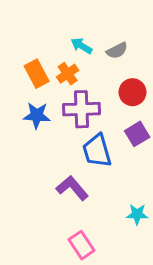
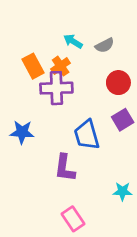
purple cross: (82, 109) -> (56, 88), moved
blue star: (37, 115) -> (22, 132), moved
purple L-shape: (72, 188) -> (65, 168), turned -132

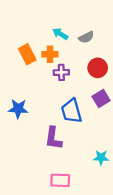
orange cross: (61, 66) -> (50, 54), turned 35
purple cross: (56, 88) -> (61, 72), moved, size x0.6
pink rectangle: (73, 219) -> (60, 180), turned -54

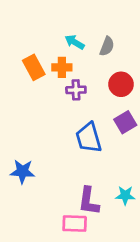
gray semicircle: (86, 37) -> (107, 46), turned -42
blue star: (18, 109) -> (22, 172), moved
purple L-shape: (53, 138) -> (89, 201), moved

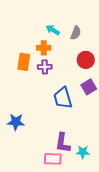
orange rectangle: (34, 67) -> (24, 62), moved, turned 36
purple cross: (76, 90) -> (45, 67), moved
cyan star: (125, 195) -> (83, 152), moved

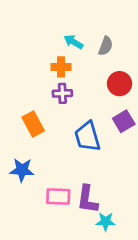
orange rectangle: (24, 62) -> (33, 124), moved, turned -36
cyan star: (83, 152) -> (106, 222), moved
pink rectangle: (53, 159) -> (58, 197), moved

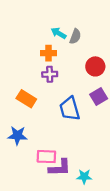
gray semicircle: (106, 46) -> (75, 36), moved
orange rectangle: (33, 124) -> (26, 99), turned -30
purple L-shape: (87, 199) -> (60, 168), moved, turned -100

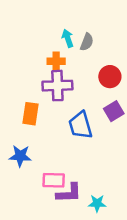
cyan arrow: (59, 33) -> (68, 38), turned 40
purple cross: (50, 74) -> (57, 86), size x1.6
orange rectangle: (26, 99) -> (31, 114), turned 66

